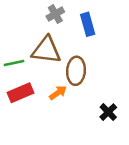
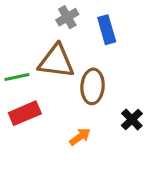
orange arrow: (58, 93) -> (80, 137), moved
black cross: (108, 112) -> (132, 119), moved

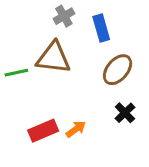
brown ellipse: (93, 86) -> (118, 70), moved, turned 36
red rectangle: (25, 113) -> (43, 131), moved

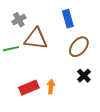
gray cross: (64, 16) -> (19, 20), moved
orange arrow: (76, 129) -> (51, 87), turned -48

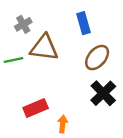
black cross: (84, 76) -> (103, 93), size x1.5
orange arrow: (51, 87) -> (63, 124), moved

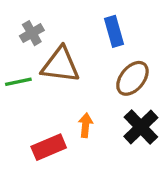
orange arrow: (63, 124) -> (86, 125), moved

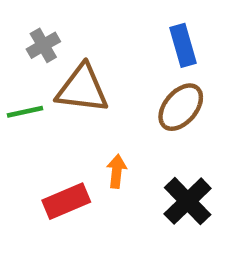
blue rectangle: (114, 31) -> (183, 45), moved
black cross: (141, 127) -> (188, 201), moved

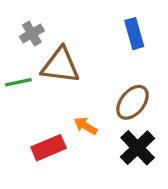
brown ellipse: (181, 107) -> (133, 102), moved
orange arrow: (117, 171) -> (86, 126), turned -65

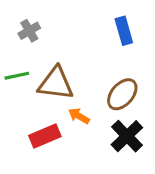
brown triangle: (60, 65) -> (56, 83), moved

